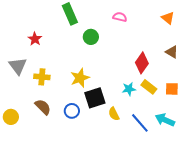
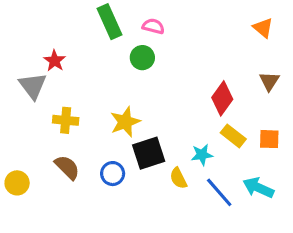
pink semicircle: (120, 17) -> (153, 26), moved
brown triangle: (172, 52) -> (269, 81), turned 32
gray triangle: (18, 66) -> (33, 86), moved
cyan star: (129, 89) -> (202, 155), moved

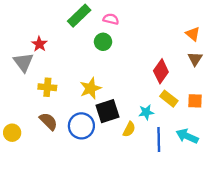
green rectangle: (109, 22) -> (79, 16), turned 70
orange triangle: (263, 28) -> (193, 34), moved
blue circle: (113, 174) -> (81, 126), size x1.5
yellow semicircle: (178, 178) -> (129, 129), turned -126
blue line: (219, 192) -> (159, 140), turned 40

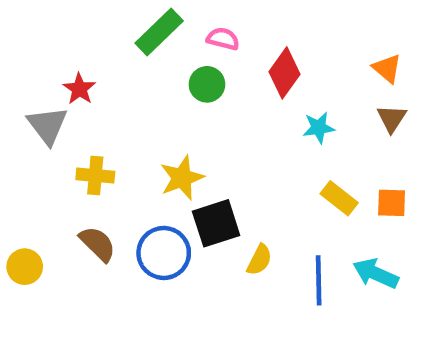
red diamond: (161, 71) -> (284, 73), moved
cyan star: (146, 112) -> (319, 128), moved

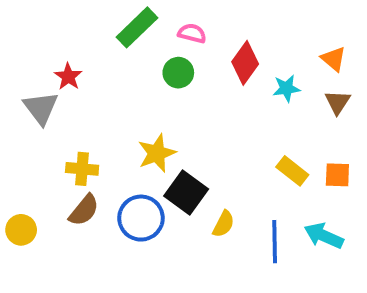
cyan star: (319, 128) -> (286, 88), moved
yellow cross: (95, 175) -> (82, 169), moved
black square: (216, 223) -> (186, 193), turned -36
brown semicircle: (98, 244) -> (84, 210), turned 84

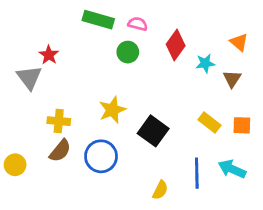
green rectangle: (137, 27) -> (98, 20), turned 60
brown triangle: (337, 102) -> (232, 79), moved
black square: (186, 193) -> (153, 131), moved
yellow semicircle: (224, 224) -> (160, 190), moved

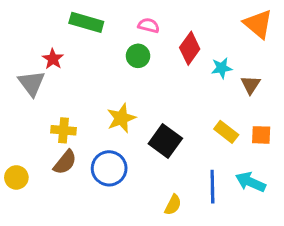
green rectangle: (98, 20) -> (86, 22), moved
orange triangle: (239, 42) -> (258, 24), moved, size x1.5

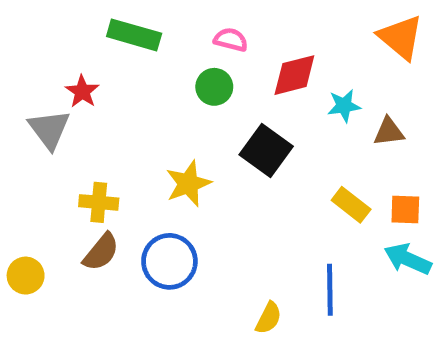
red diamond: (190, 48) -> (294, 75), turned 40
brown triangle: (250, 85) -> (389, 132), turned 50
black square: (165, 141) -> (266, 151), moved
cyan arrow: (250, 182) -> (408, 259), moved

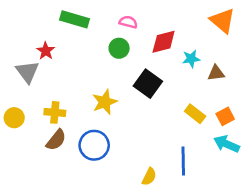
orange square: (405, 209) -> (225, 116), turned -30
yellow circle: (26, 276) -> (14, 118), moved

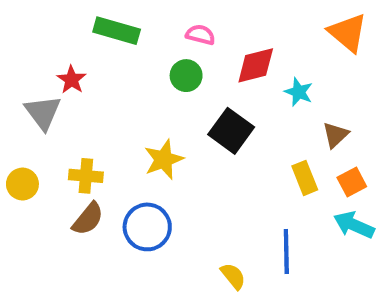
cyan star: (191, 59) -> (299, 92), turned 30
brown triangle: (216, 73) -> (335, 135), moved, turned -36
yellow rectangle: (195, 114) -> (305, 178), turned 30
yellow semicircle: (149, 177) -> (233, 276), turned -66

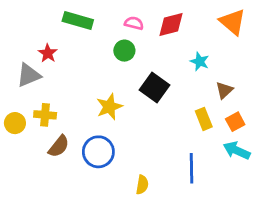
red diamond: (256, 65) -> (171, 25), moved
gray triangle: (43, 112) -> (29, 75), turned 44
yellow cross: (86, 176) -> (45, 115), moved
yellow semicircle: (233, 276) -> (142, 185), moved, turned 48

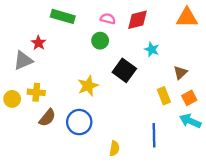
orange triangle: (232, 22) -> (187, 18), turned -40
cyan star: (200, 62) -> (152, 49), moved

